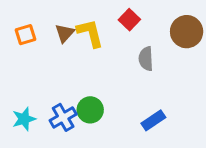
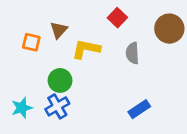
yellow L-shape: (90, 33) -> (86, 49), moved, turned -64
orange square: (25, 35) -> (31, 42), moved, turned 30
green circle: (90, 110) -> (60, 80), moved

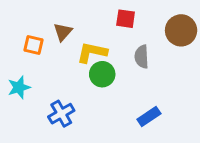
red square: (117, 18) -> (126, 19), turned -36
green circle: (60, 80) -> (102, 74), moved
cyan star: (22, 108) -> (19, 87), moved

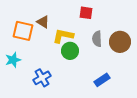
brown circle: (181, 30) -> (120, 42), moved
brown triangle: (63, 32) -> (43, 22), turned -40
orange square: (34, 45) -> (23, 31), size x1.5

